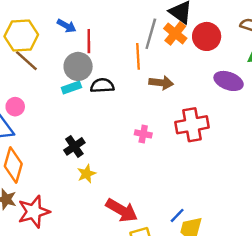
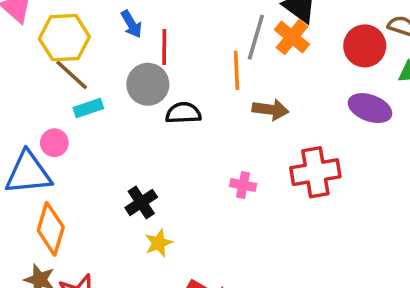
blue arrow: (67, 26) -> (131, 24), turned 30
red circle: (207, 36) -> (365, 46), moved
cyan rectangle: (71, 88) -> (88, 108), moved

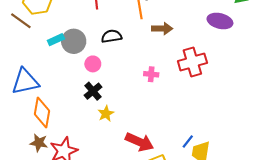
brown line: (72, 75) -> (21, 21), moved
gray circle: (148, 84) -> (74, 41), moved
pink circle: (54, 143) -> (93, 64), moved

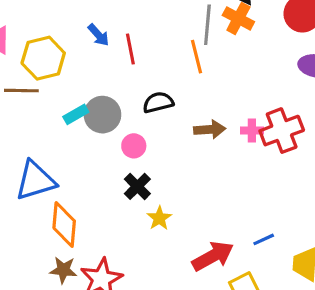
brown line: (21, 21) -> (21, 91), turned -30
brown arrow: (162, 29) -> (210, 130), moved
pink cross: (151, 74) -> (252, 130), moved
blue line: (188, 141) -> (264, 239), moved, turned 32
red arrow: (139, 142) -> (213, 256), turned -48

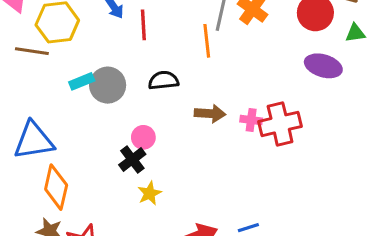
pink circle: (134, 146) -> (143, 137), moved

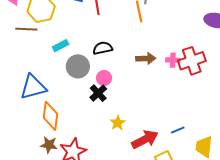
black semicircle: (163, 80) -> (103, 48), moved
gray circle: (108, 85) -> (78, 66), moved
yellow star: (150, 193) -> (118, 123), moved

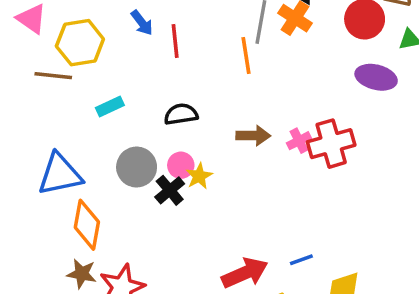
pink cross: (173, 60) -> (299, 141), turned -32
gray circle: (78, 66) -> (137, 167), moved
yellow star: (118, 123) -> (199, 176), moved

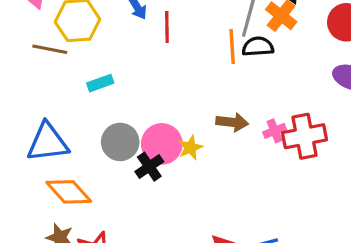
black semicircle: (181, 114) -> (258, 47), moved
pink circle: (181, 165) -> (162, 144), size x1.6
yellow star: (199, 176) -> (190, 148), moved
orange diamond: (87, 225) -> (69, 192), turned -57

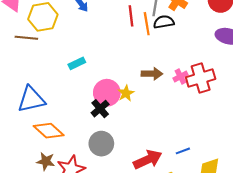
red line: (167, 27) -> (131, 16), moved
cyan rectangle: (100, 83) -> (77, 63), moved
gray circle: (120, 142) -> (101, 144), moved

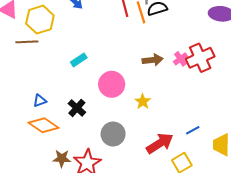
yellow star: (126, 93) -> (143, 102), moved
blue triangle: (31, 99) -> (40, 101), size x0.5
black cross: (100, 109) -> (77, 108), moved
orange diamond: (49, 131) -> (43, 125), moved

